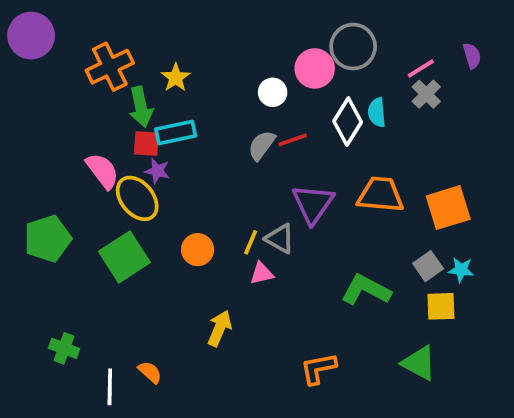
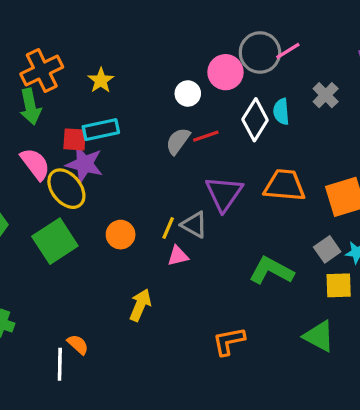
pink line: (421, 68) -> (288, 51), moved
green arrow: (141, 107) -> (30, 107), moved
purple star: (157, 171) -> (84, 164), size x1.6
white line: (110, 387) -> (60, 364), moved

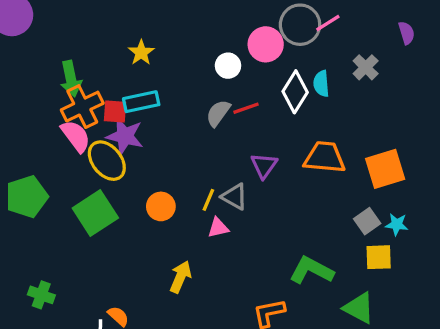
orange cross: (42, 71) -> (82, 107), moved
purple triangle: (224, 194) -> (264, 166), size x0.7
green L-shape: (271, 271) -> (312, 270), moved

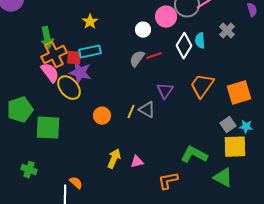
orange trapezoid: (325, 157) -> (202, 86), turned -60
green square: (95, 213) -> (48, 128), moved, turned 36
pink triangle: (218, 228) -> (137, 162), moved
yellow square: (379, 257) -> (235, 147), size x1.4

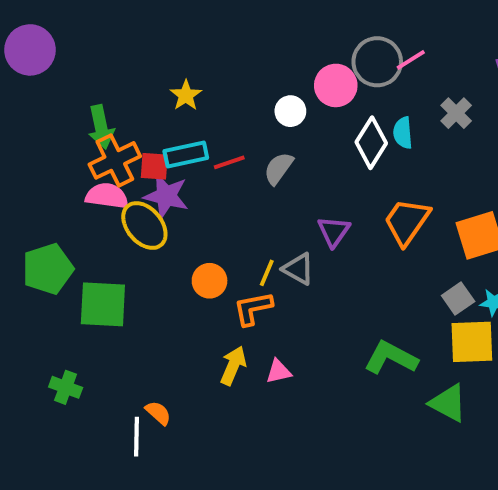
red line: (154, 56) -> (229, 162), moved
pink semicircle: (50, 73) -> (107, 196), turned -45
orange L-shape: (168, 181) -> (253, 308), moved

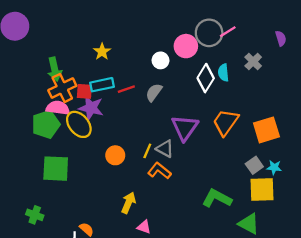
purple triangle: (334, 231) -> (185, 128), size x1.5
green pentagon: (48, 269) -> (46, 124), moved
orange L-shape: (253, 308) -> (159, 171), moved, turned 50
pink triangle: (279, 371) -> (144, 227), moved, turned 32

